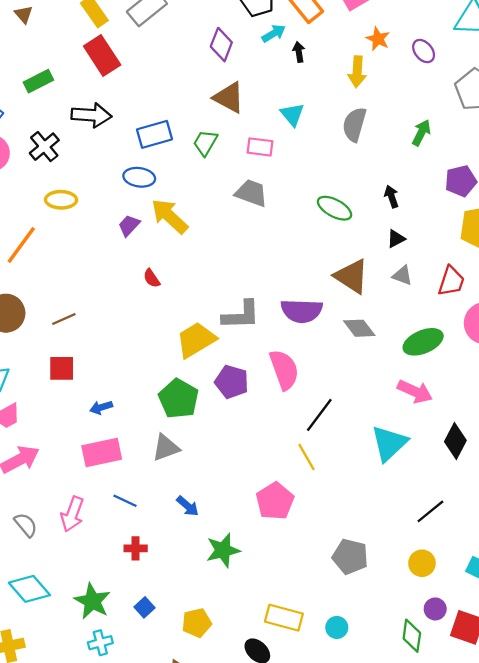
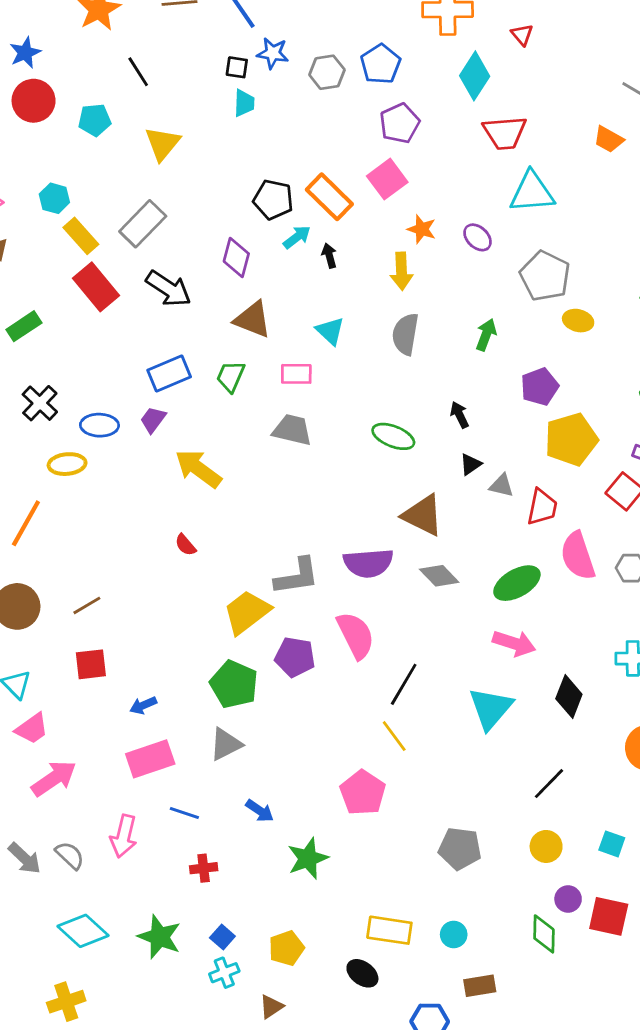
black arrow: (91, 115) -> (168, 289), moved, turned 36
blue ellipse: (139, 177) -> (99, 425), moved
purple trapezoid: (129, 225) -> (153, 420), moved
gray triangle: (402, 275) -> (502, 486), moved
cyan cross: (100, 643) -> (224, 973), moved

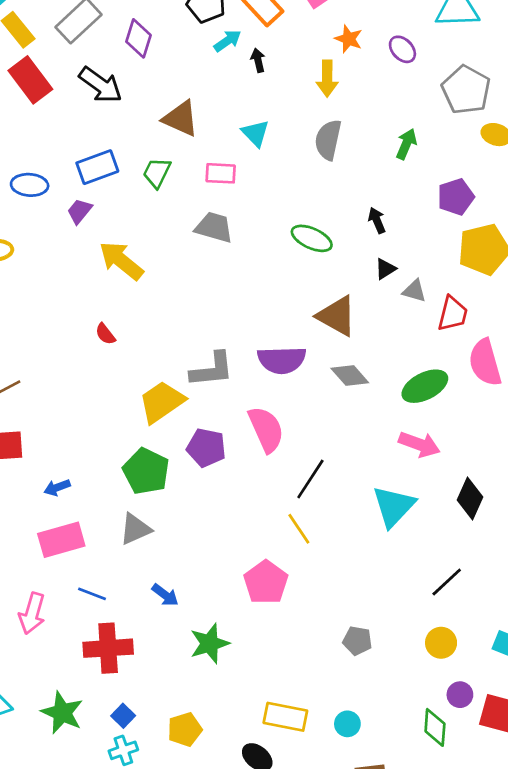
purple diamond: (236, 257) -> (138, 38), moved
blue ellipse: (99, 425) -> (30, 185), moved
gray pentagon: (460, 848) -> (357, 641), size x0.7
red cross: (204, 868) -> (108, 648), size x1.8

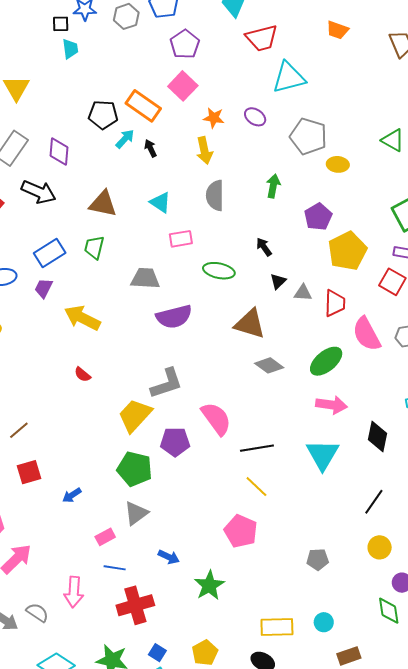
pink rectangle: (221, 173) -> (181, 239), moved
purple semicircle: (282, 360) -> (174, 317), moved
black line: (310, 479) -> (257, 448), turned 60
pink rectangle: (61, 540) -> (105, 537), moved, size x0.6

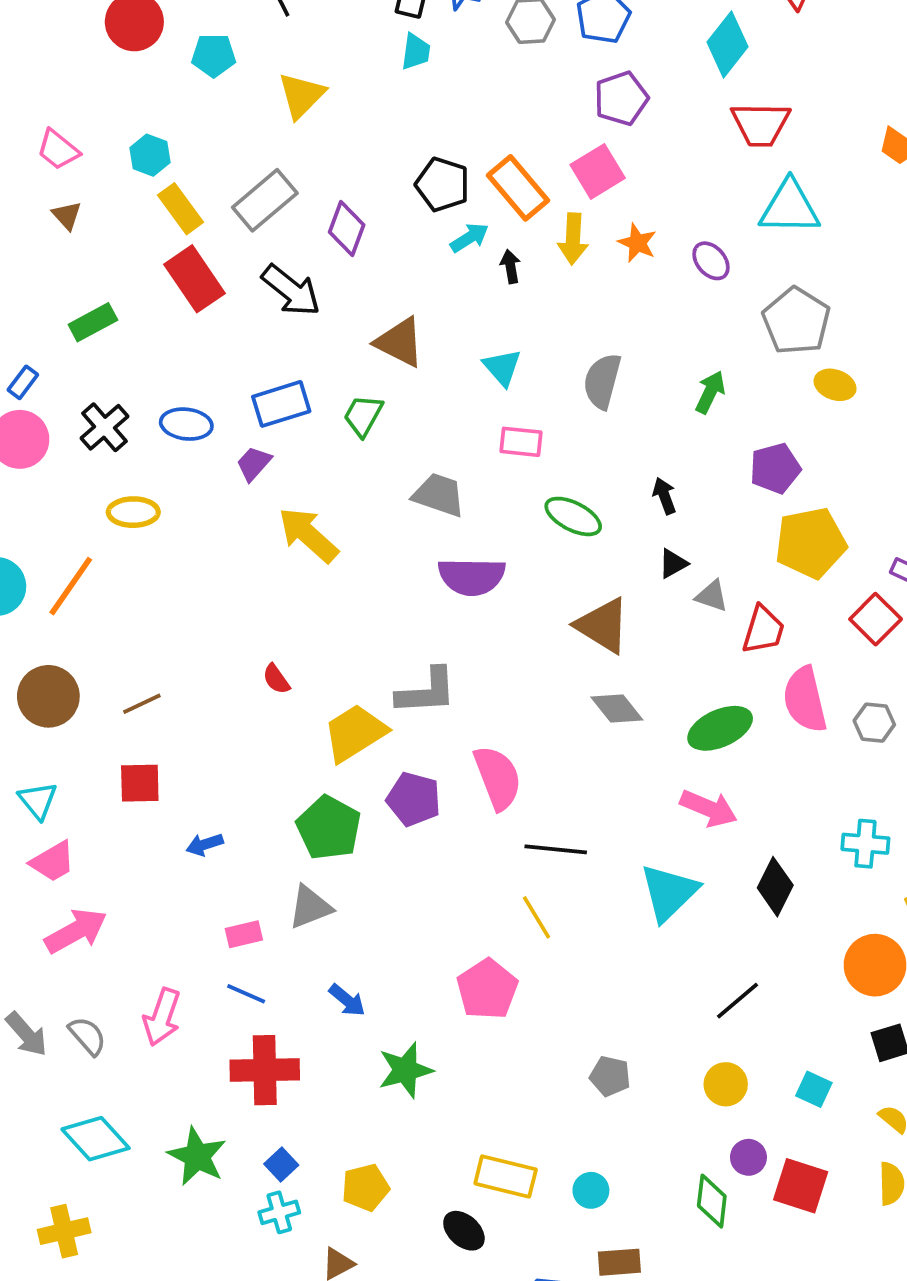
yellow arrow: (204, 151) -> (573, 239), moved
red semicircle: (82, 374) -> (276, 679), moved

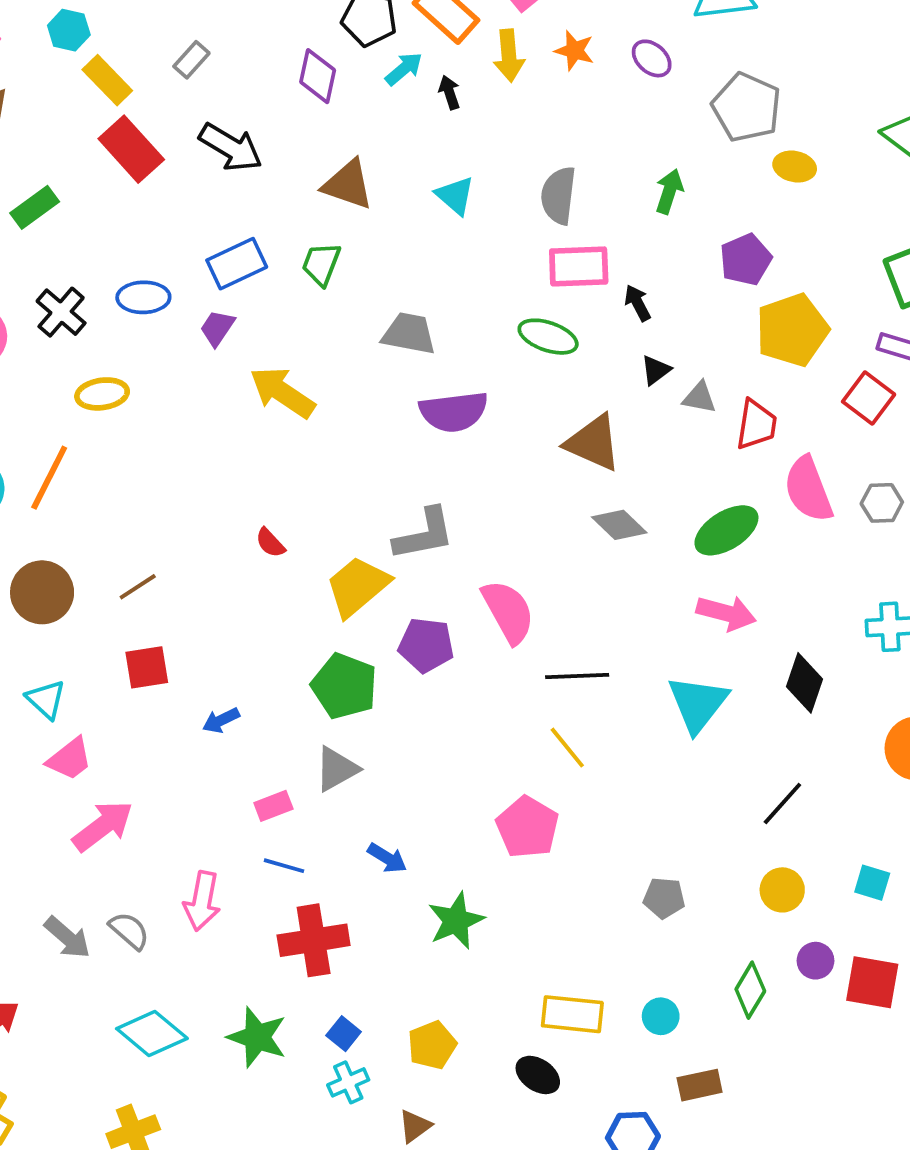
gray rectangle: (265, 200) -> (191, 60), size x0.6
purple diamond: (347, 228) -> (318, 76), moved
pink rectangle: (521, 442) -> (579, 266), moved, size x1.4
green diamond: (712, 1201) -> (750, 990), moved, turned 32

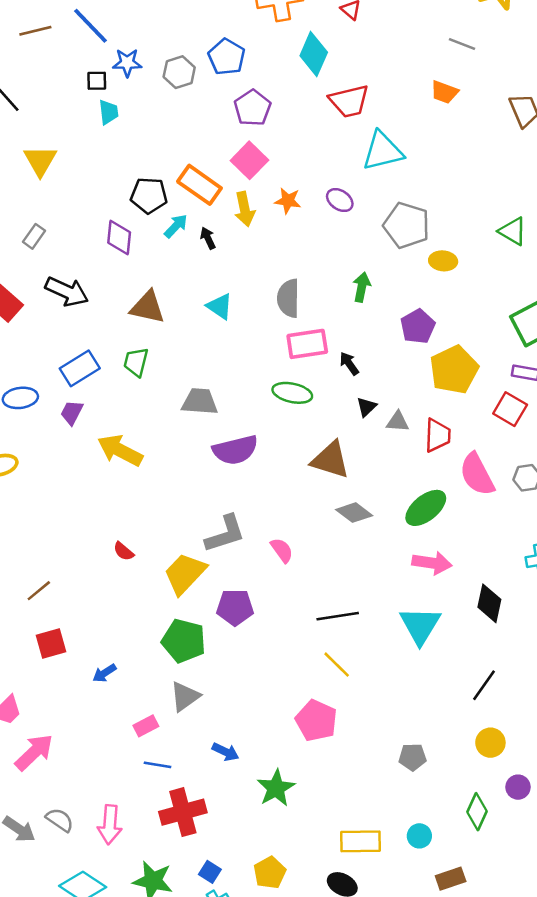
pink semicircle: (508, 612) -> (282, 550), moved, size x0.6
pink arrow: (202, 901) -> (110, 825), moved

